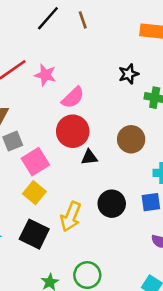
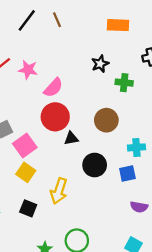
black circle: (112, 204) -> (95, 165), moved
black square: (34, 234) -> (28, 208), size x0.7

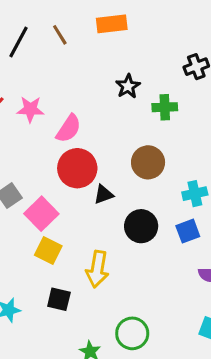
orange rectangle: (118, 25) -> (112, 24), moved

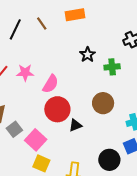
black circle: (141, 226) -> (109, 160), moved

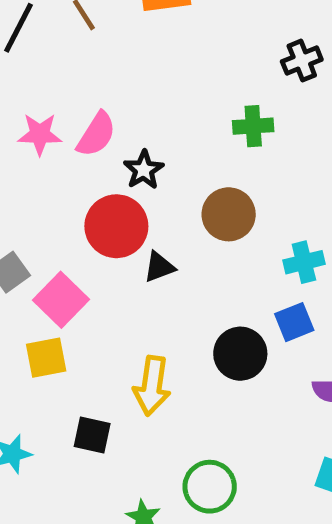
black star: (88, 55) -> (144, 170), moved
pink semicircle: (51, 84) -> (96, 134), moved
yellow square: (41, 163) -> (46, 358), moved, turned -36

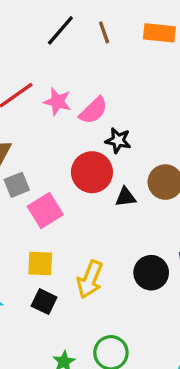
black star: (144, 170) -> (118, 140), turned 30
black triangle: (159, 267) -> (126, 197), moved
yellow square: (46, 358) -> (40, 263), moved

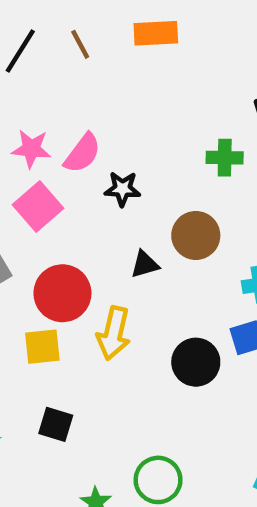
red circle: (92, 172) -> (62, 293), moved
pink square: (45, 210) -> (38, 207), moved
yellow square: (40, 263) -> (42, 347), moved
yellow arrow: (90, 279) -> (114, 333), moved

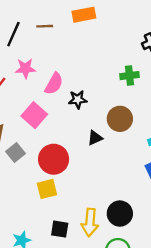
brown line: (80, 44) -> (45, 26), turned -56
pink star: (31, 149) -> (25, 68), moved
yellow arrow: (114, 333) -> (90, 222), moved
black circle: (196, 362) -> (120, 214), moved

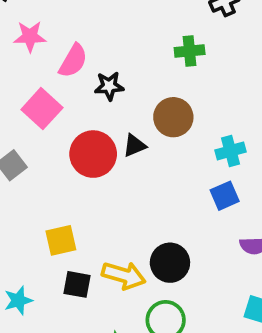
red circle: (54, 159) -> (93, 154), moved
yellow square: (47, 189) -> (61, 240), moved
yellow arrow: (90, 222) -> (124, 275), turned -80

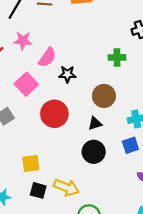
black triangle: (134, 146) -> (95, 123), moved
black circle: (170, 263) -> (94, 152), moved

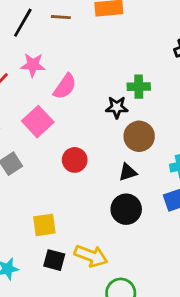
green cross: (117, 57) -> (139, 87), moved
black star: (67, 74) -> (117, 107), moved
red circle: (54, 114) -> (75, 160), size x0.7

